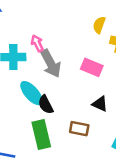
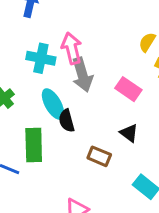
pink arrow: (37, 43) -> (72, 48), size x1.5
green rectangle: (41, 135) -> (34, 145), moved

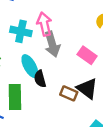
black triangle: (129, 133) -> (87, 89), size x1.5
brown rectangle: (99, 156) -> (69, 93), moved

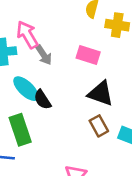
gray arrow: (52, 44) -> (44, 55), size x0.7
brown rectangle: (69, 93) -> (99, 126), moved, turned 56

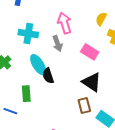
pink arrow: (27, 35) -> (65, 23), moved
green rectangle: (20, 130) -> (26, 94), size x0.7

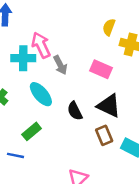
pink arrow: (65, 23) -> (41, 45), moved
black semicircle: (48, 76) -> (75, 111), moved
green rectangle: (26, 94) -> (32, 131), turned 63

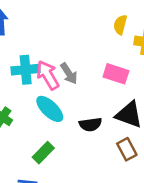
pink arrow: (41, 45) -> (48, 75), moved
black semicircle: (75, 111) -> (90, 124), turned -66

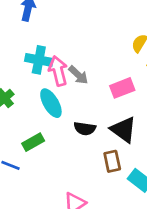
gray arrow: (69, 73) -> (78, 75), turned -30
pink rectangle: (116, 74) -> (122, 88), turned -55

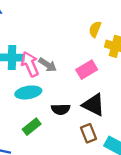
cyan ellipse: (51, 103) -> (28, 92), turned -60
green rectangle: (33, 142) -> (32, 127), moved

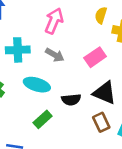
pink arrow: (30, 64) -> (54, 21), moved, turned 50
cyan ellipse: (28, 92) -> (37, 85), turned 30

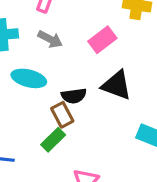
green rectangle: (43, 119) -> (53, 140), moved
brown rectangle: (101, 122) -> (62, 115), moved

